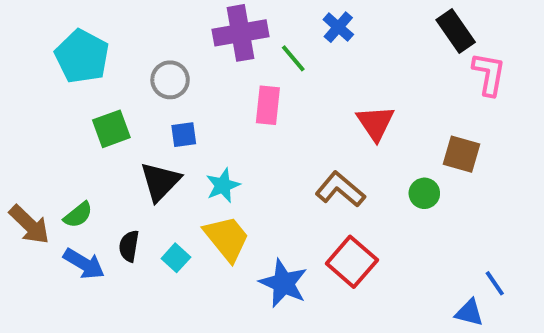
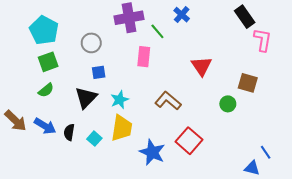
green square: (111, 129) -> (48, 62), moved
brown L-shape: (340, 189) -> (168, 101), moved
green semicircle: (78, 215) -> (46, 90), moved
yellow trapezoid: (227, 238) -> (122, 128), turned 48
blue arrow: (84, 264) -> (45, 126), moved

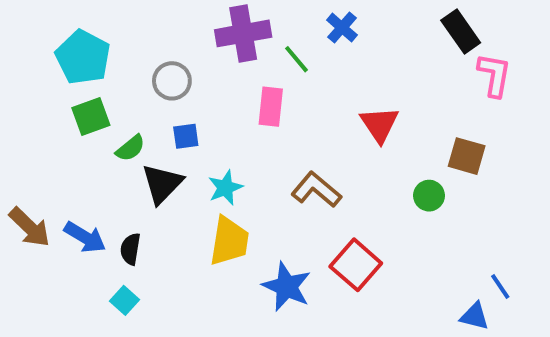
green semicircle: (46, 90) -> (130, 148), moved
cyan square: (94, 139) -> (124, 300), moved

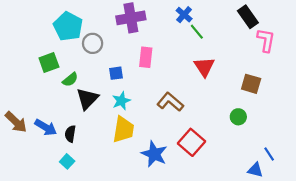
cyan pentagon: (83, 57) -> (68, 26), moved
green line: (297, 59) -> (197, 32), moved
blue square: (186, 136) -> (116, 73), moved
green circle: (429, 196) -> (238, 117), moved

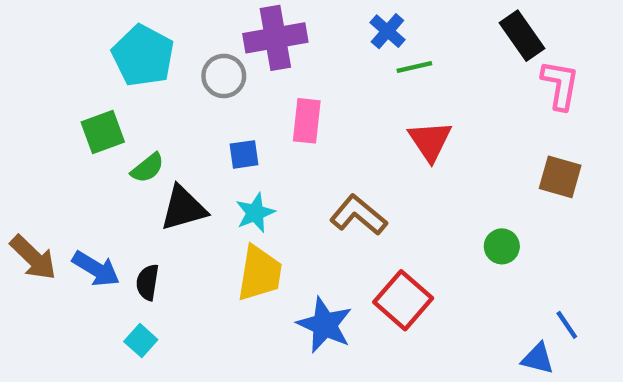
green line: (197, 32) -> (414, 67), turned -63
gray circle: (93, 43) -> (224, 76), moved
brown square: (251, 84) -> (560, 177), moved
black triangle: (87, 99) -> (183, 208), turned 30

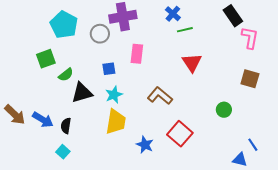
blue star: (325, 325) -> (145, 145), size x0.7

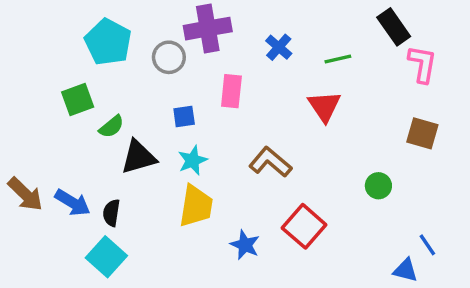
blue cross: (173, 14) -> (279, 47), moved
green line: (185, 30) -> (338, 59), moved
cyan square: (63, 152) -> (106, 257), size x1.6

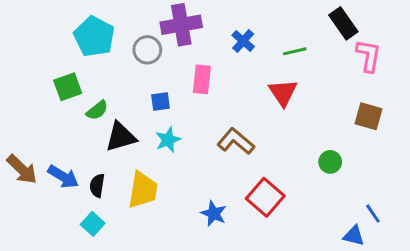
yellow trapezoid: (196, 206) -> (143, 190), moved
cyan square: (106, 257) -> (93, 224), size x0.7

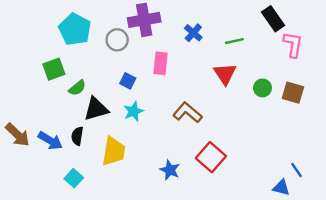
blue square: (161, 101) -> (128, 81), turned 35
green circle: (330, 162) -> (263, 88), moved
black semicircle: (97, 186) -> (77, 136), moved

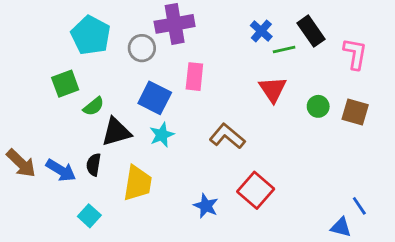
black rectangle: (273, 19) -> (311, 31), moved
blue cross: (193, 33) -> (261, 31), moved
blue square: (128, 81) -> (155, 98), size x1.6

